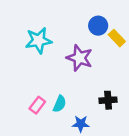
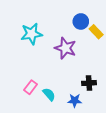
cyan semicircle: (60, 104) -> (49, 94), moved, turned -64
blue star: (81, 124) -> (75, 101), moved

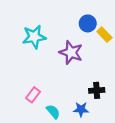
cyan semicircle: (49, 94) -> (53, 112), moved

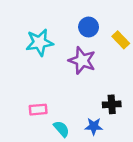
blue circle: (88, 23) -> (89, 27), moved
pink rectangle: (33, 95) -> (38, 110), turned 48

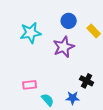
purple star: (82, 61) -> (64, 47), turned 30
black cross: (112, 104) -> (87, 81), turned 32

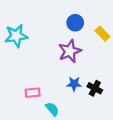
cyan star: (31, 33) -> (16, 36), moved
blue star: (73, 98) -> (74, 84), moved

